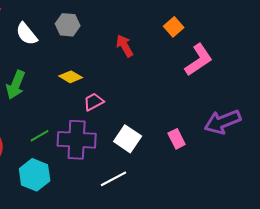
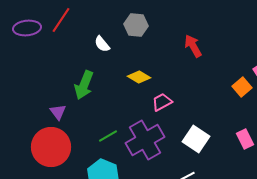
orange square: (174, 27) -> (242, 87), moved
white semicircle: (27, 34) -> (102, 44), moved, size x0.7
purple cross: (77, 140) -> (145, 140), turned -33

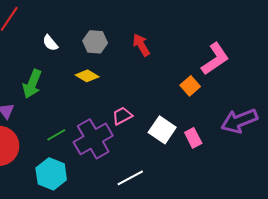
gray hexagon: (136, 25) -> (95, 42), moved
pink trapezoid: (162, 102) -> (122, 116), moved
white square: (196, 139) -> (162, 130), moved

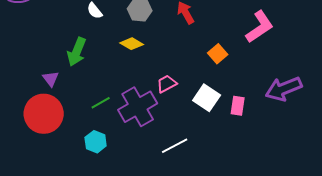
orange square: (190, 86) -> (218, 54), moved
pink rectangle: (193, 138) -> (238, 106), turned 36
cyan hexagon: (51, 174) -> (96, 142), size x0.7

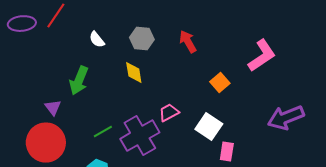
yellow diamond: (132, 44) -> (134, 73), turned 50
pink rectangle: (238, 106) -> (227, 152), moved

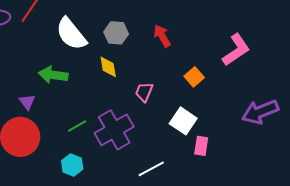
white semicircle: (97, 40) -> (71, 34), size x2.0
green arrow: (79, 81) -> (53, 75), turned 76
pink trapezoid: (169, 113) -> (144, 92), moved, turned -40

